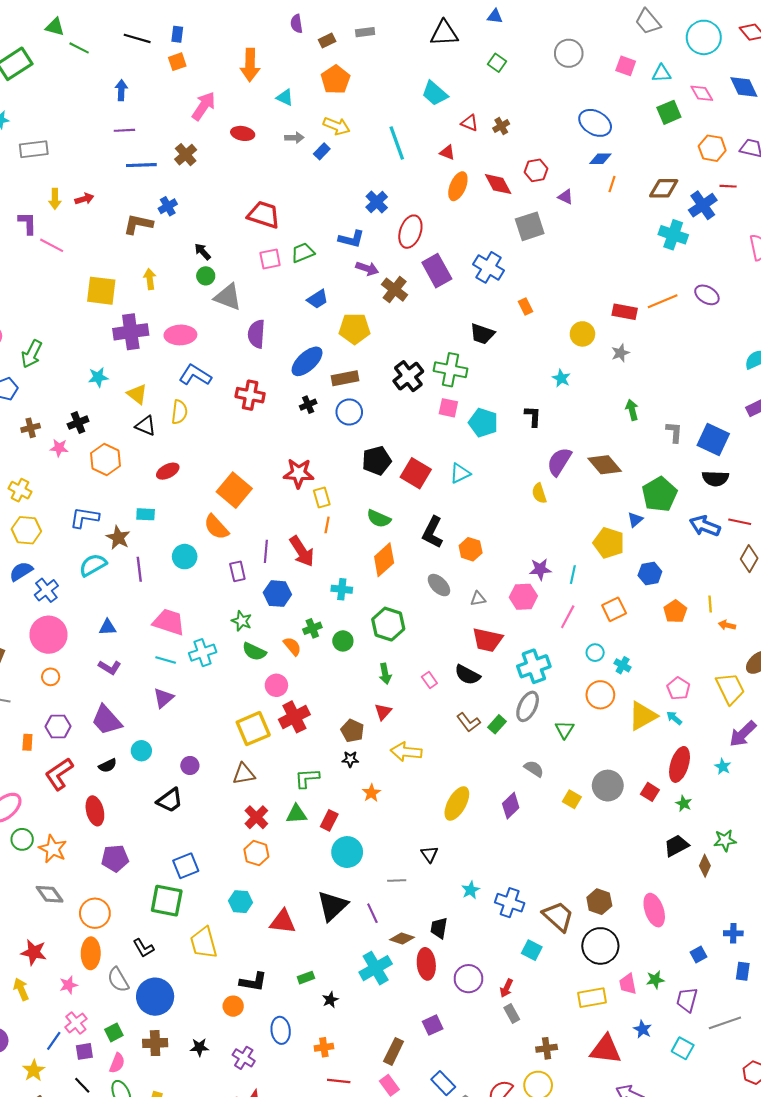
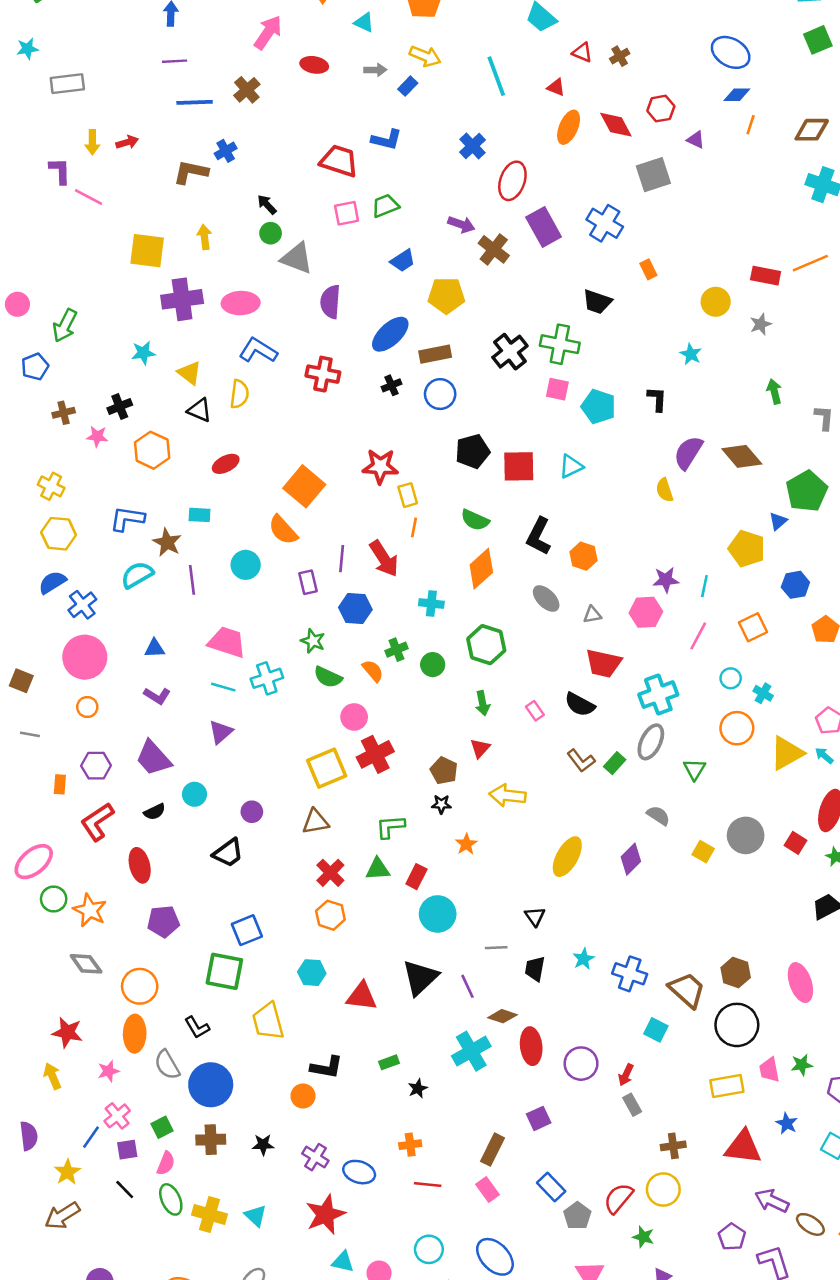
blue L-shape: (351, 239) -> (387, 140), moved
red square: (416, 473) -> (519, 466), turned -32
black trapezoid: (439, 928) -> (535, 969), moved
blue ellipse: (281, 1030) -> (359, 1172), moved, turned -65

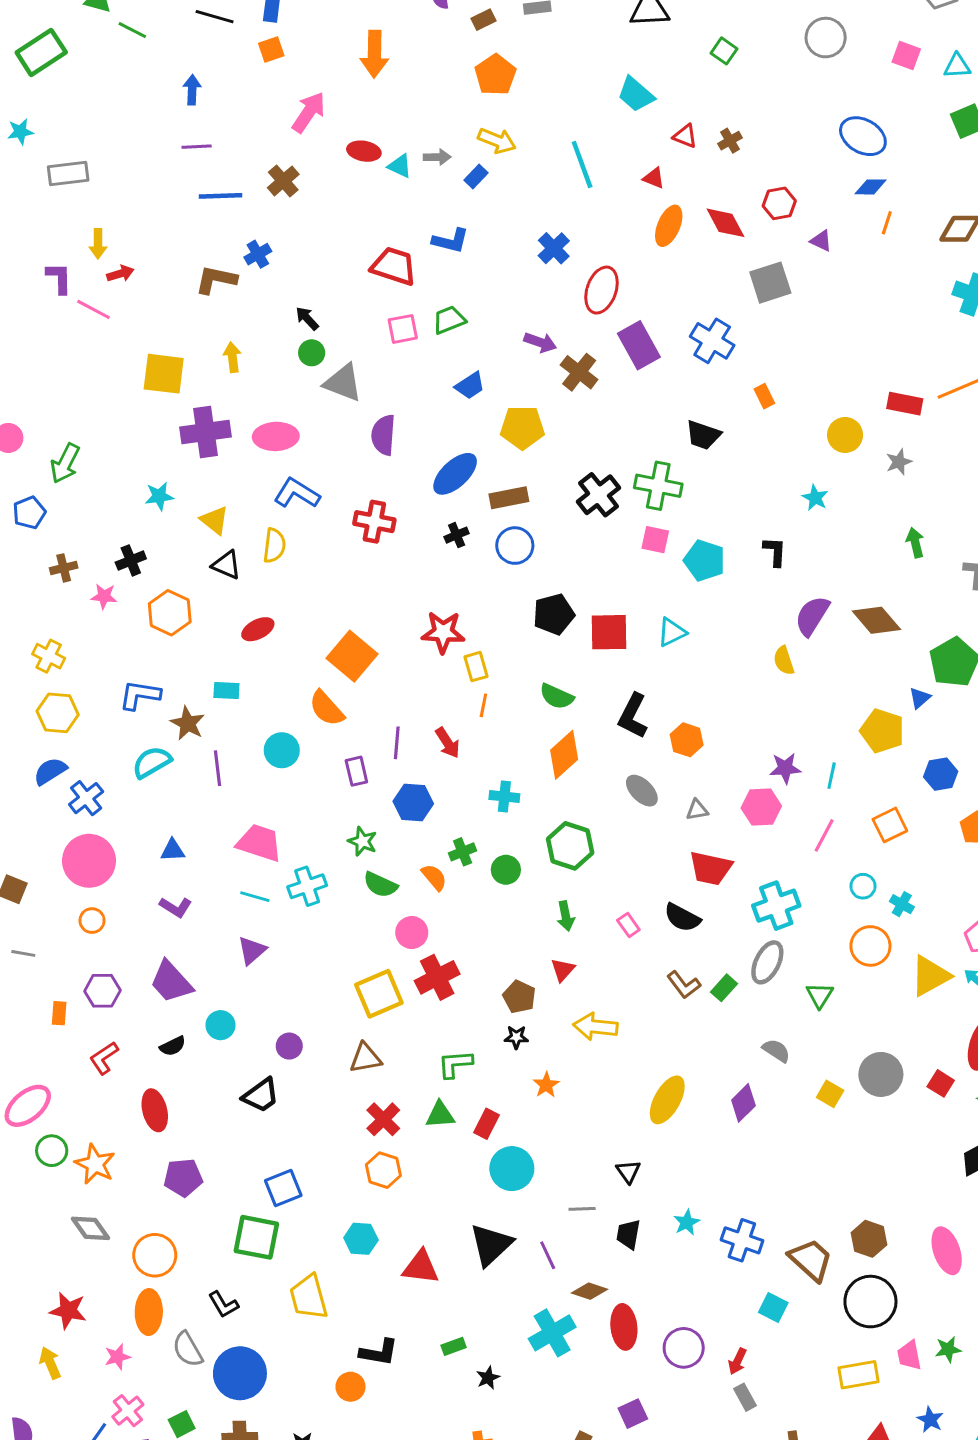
cyan triangle: (364, 22) -> (400, 166), moved
red arrow: (127, 142) -> (120, 274), moved
red arrow: (384, 559) -> (448, 743), size x0.7
red L-shape: (97, 822) -> (104, 1058), size x0.7

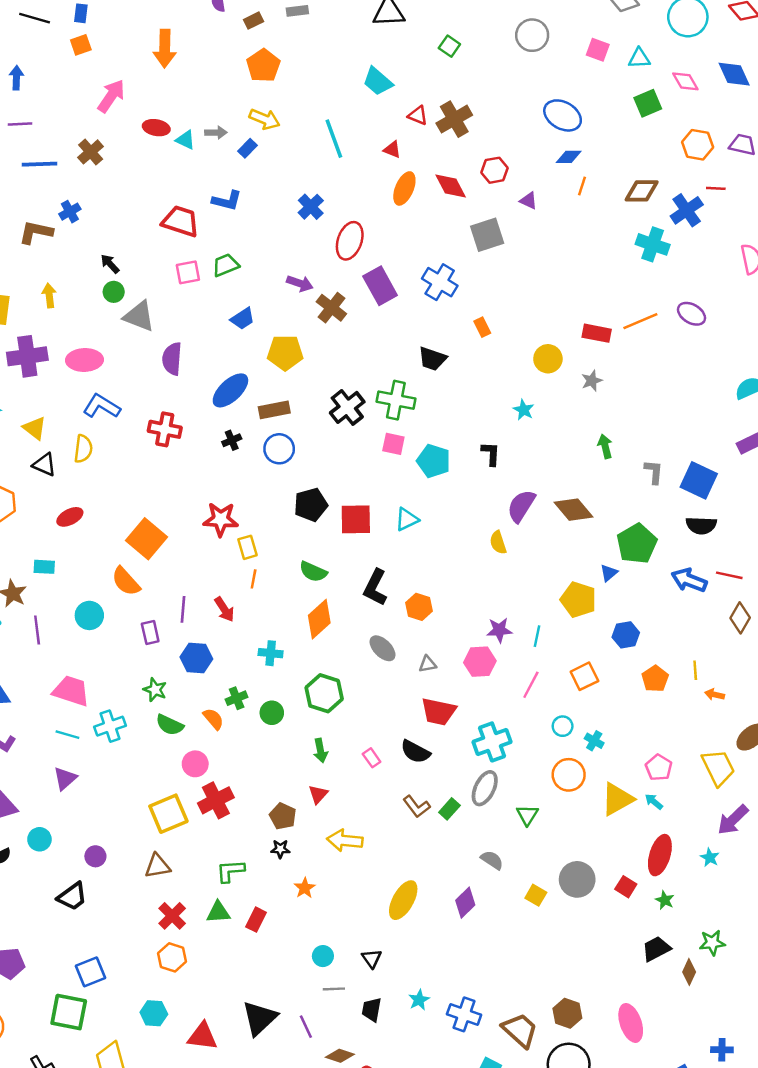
brown cross: (730, 141) -> (454, 119), size x1.8
cyan circle: (512, 1169) -> (323, 956), moved, size x0.6

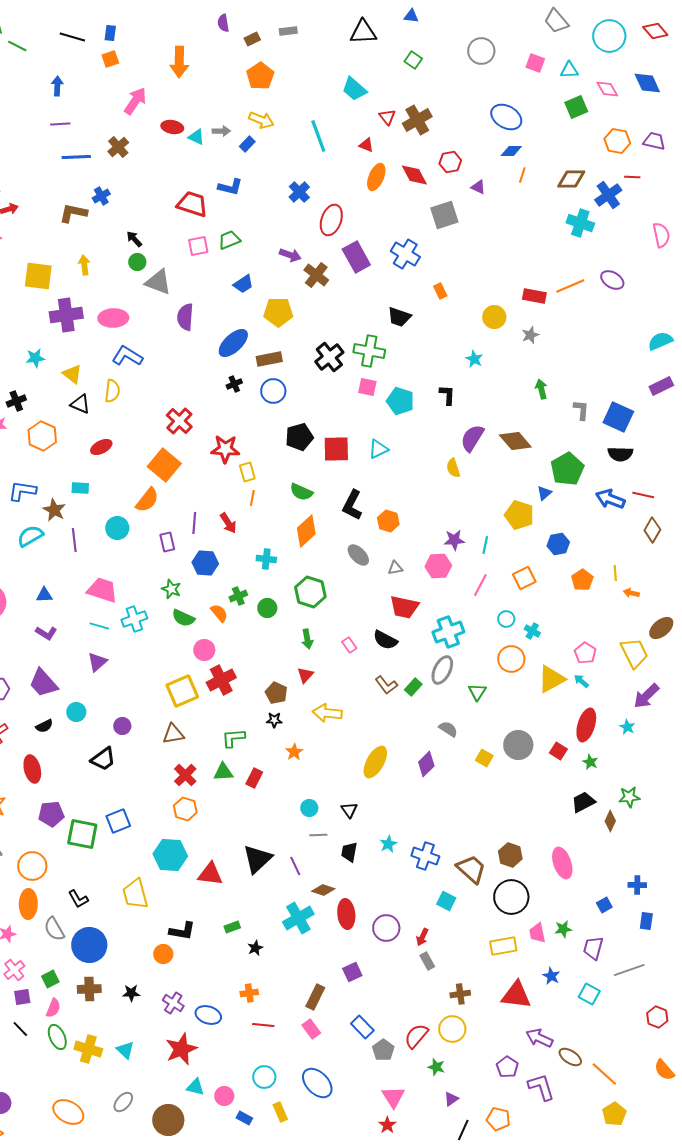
red triangle: (418, 115) -> (387, 117), turned 30
red cross: (165, 429) -> (179, 421), moved, turned 32
orange semicircle: (126, 581) -> (147, 500), turned -100
green square: (69, 1012) -> (82, 834), moved
cyan hexagon: (154, 1013) -> (170, 855), size x1.5

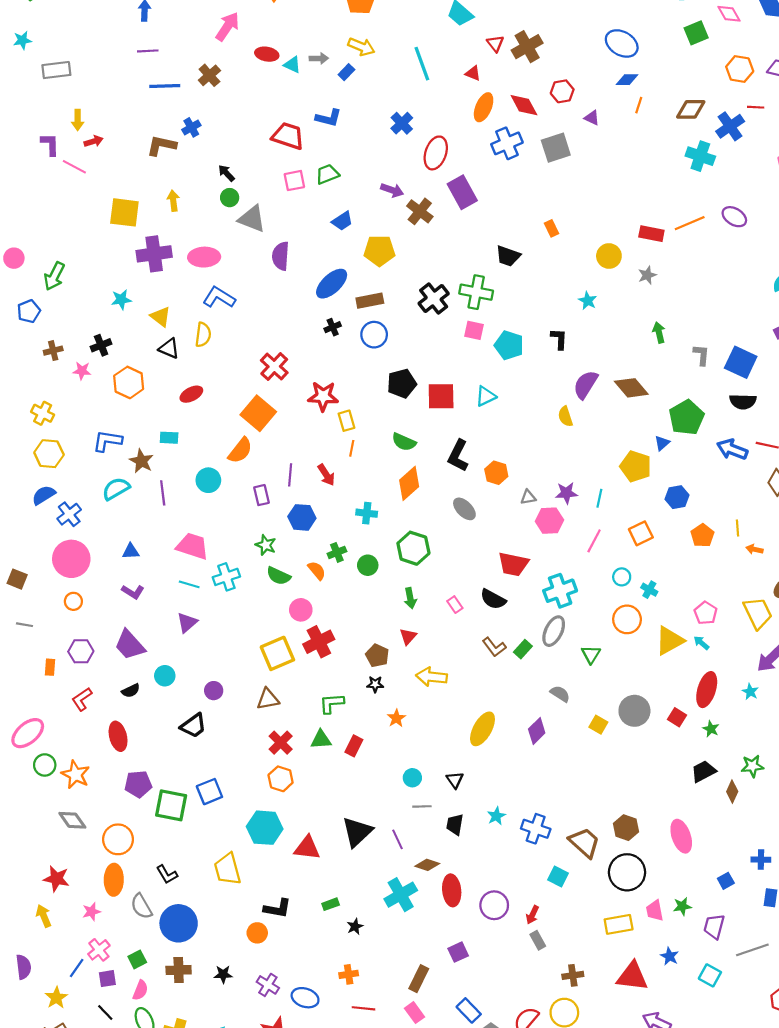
blue cross: (405, 254) -> (507, 143), moved, turned 36
gray triangle: (395, 568) -> (528, 497), moved

